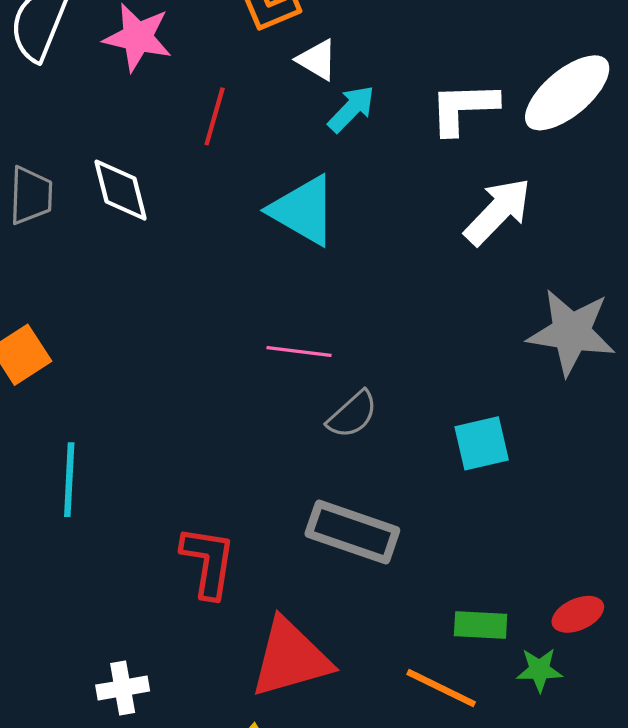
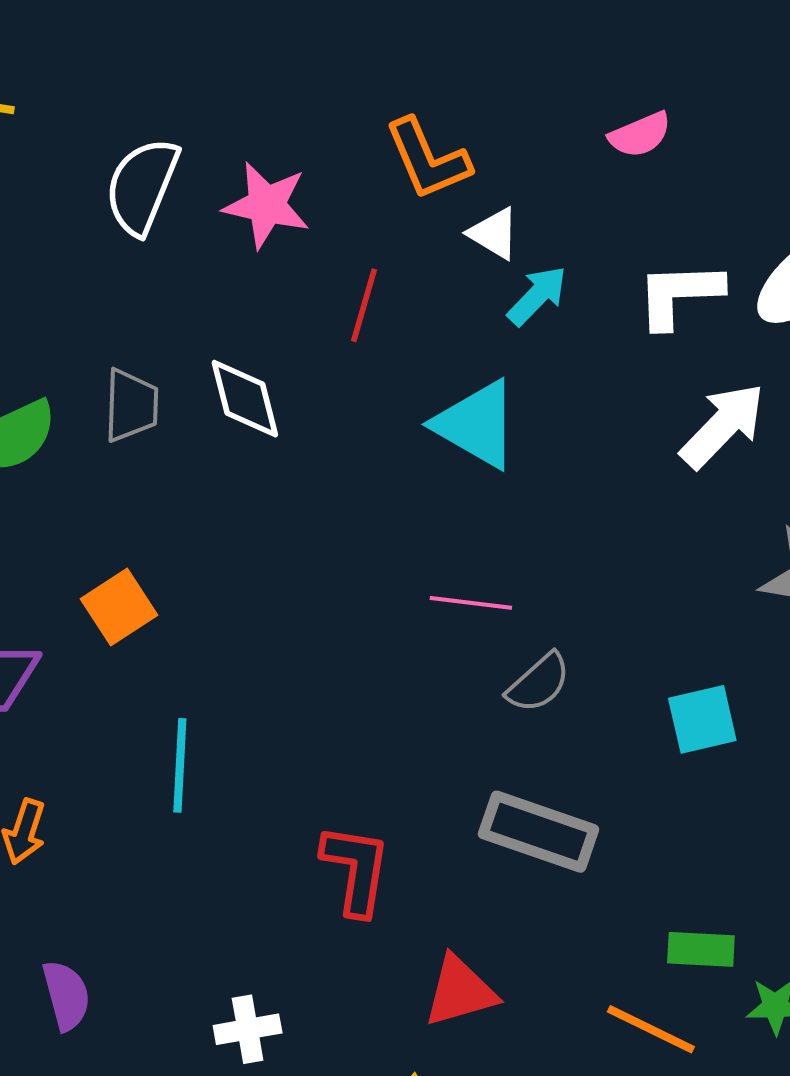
red triangle: (290, 658) -> (460, 991), size x0.7

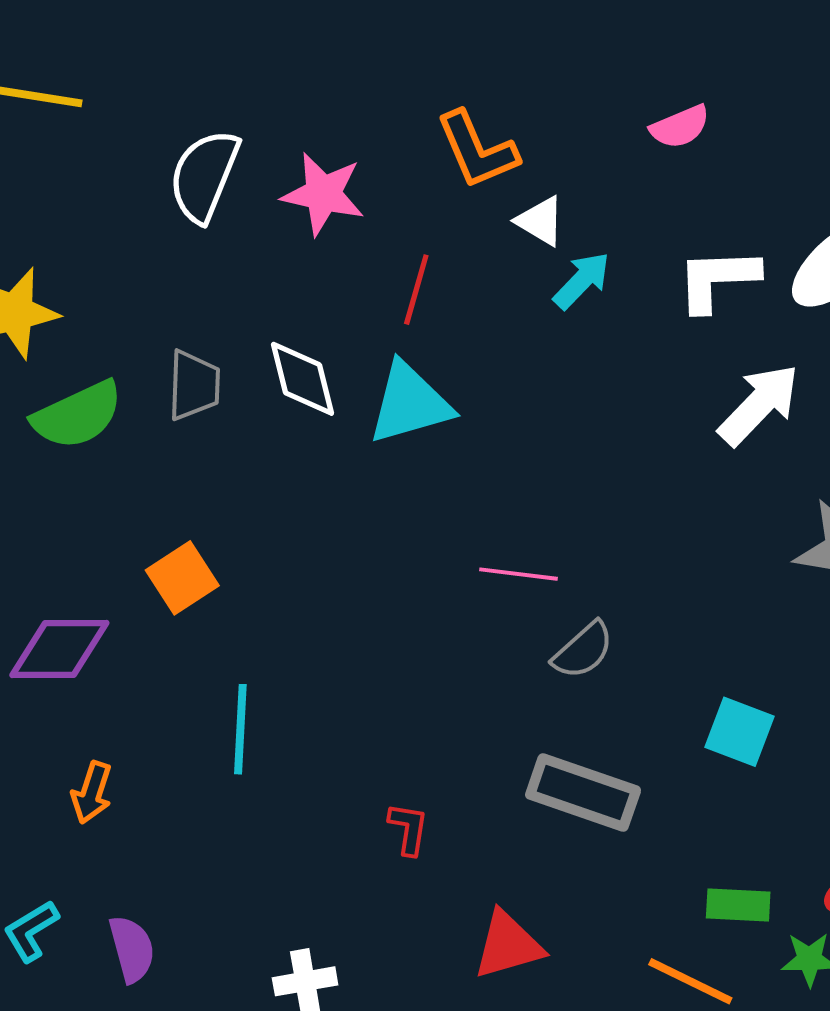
cyan triangle: (476, 424) -> (410, 403), moved, turned -46
cyan square: (702, 719) -> (739, 732), moved, turned 34
red L-shape: (356, 870) -> (409, 829), size x0.6

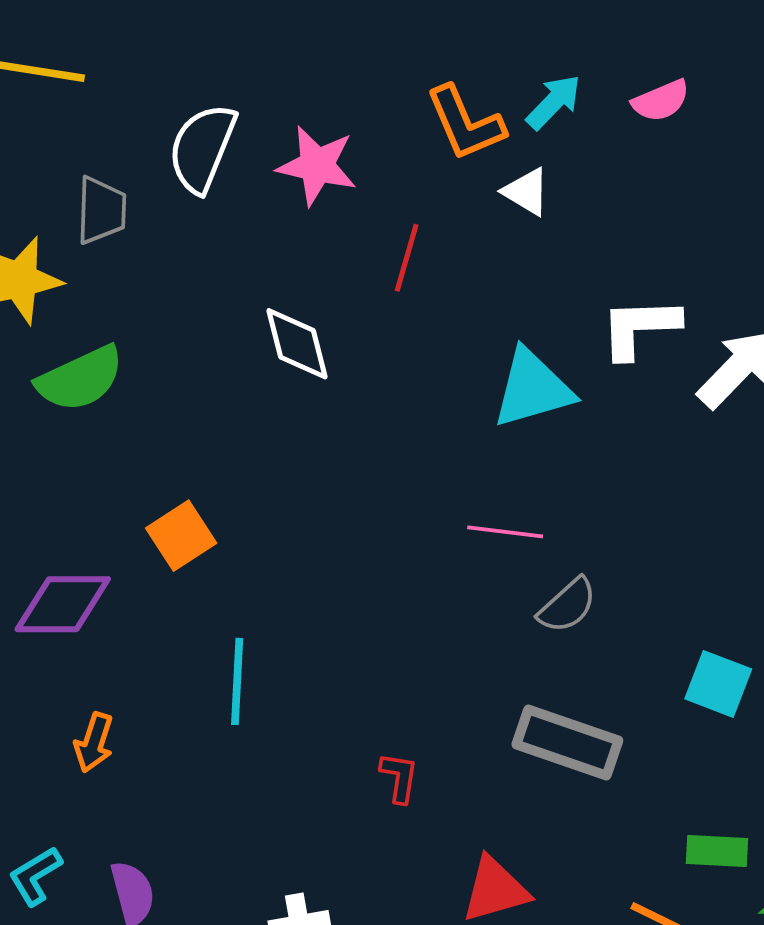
white L-shape: (718, 279) -> (640, 328), moved
cyan arrow: (582, 281) -> (554, 102), moved
gray trapezoid: (194, 385) -> (101, 210), moved
cyan triangle: (410, 403) -> (533, 389), moved

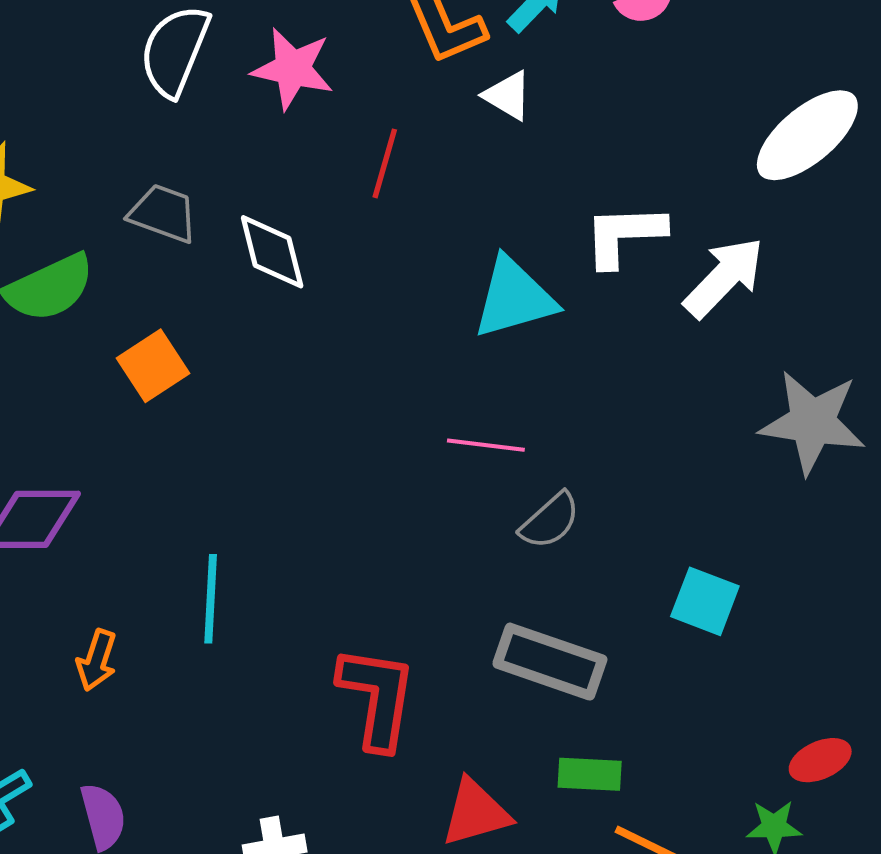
gray trapezoid: (101, 210) -> (163, 213), moved, turned -72
orange square: (181, 536) -> (153, 366), moved
orange arrow: (94, 743) -> (97, 660), moved
red L-shape: (399, 777) -> (377, 697), size x2.0
green rectangle: (717, 851) -> (590, 774), moved

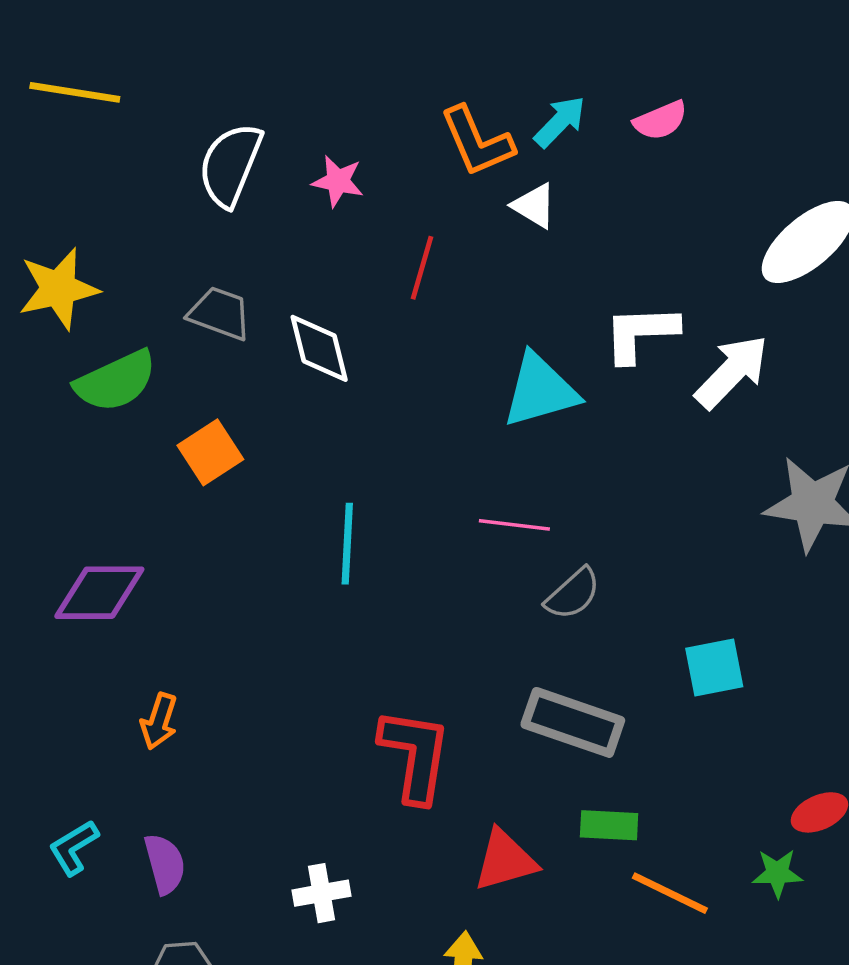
pink star: (293, 69) -> (338, 181), size x0.7
cyan line: (211, 599) -> (347, 544), moved
cyan square: (705, 601) -> (714, 667), turned -32

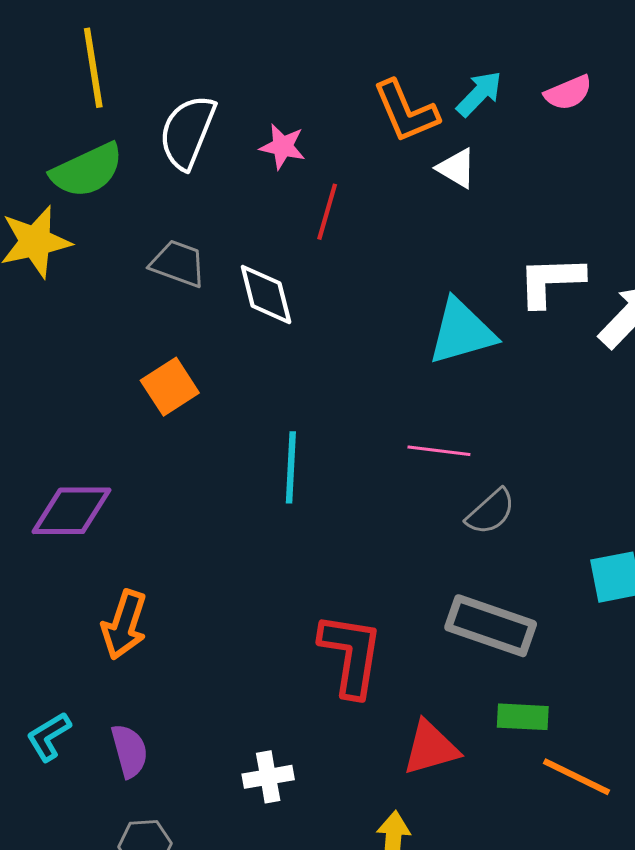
yellow line: (75, 92) -> (93, 68), moved, turned 72
red line: (422, 268) -> (327, 212), moved
green semicircle: (116, 381) -> (87, 170), moved
orange arrow: (159, 721) -> (124, 625), size x1.4

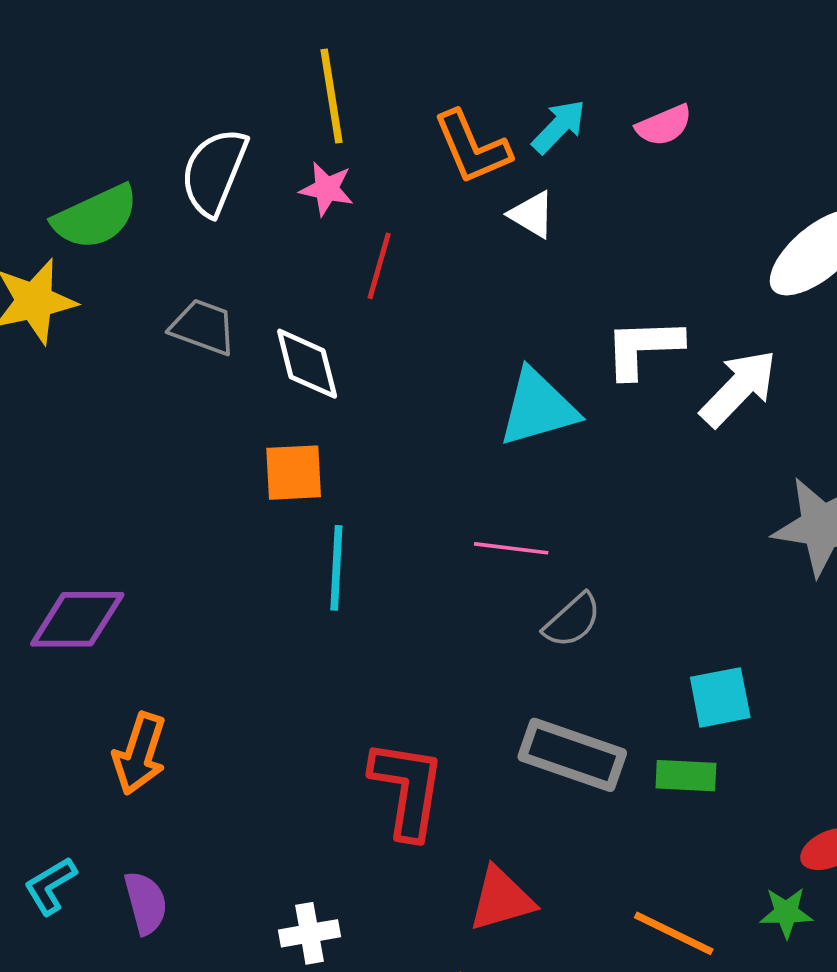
yellow line: (93, 68) -> (331, 96), moved
orange square: (170, 387) -> (294, 473), moved, turned 30
green rectangle: (523, 717) -> (686, 776), moved

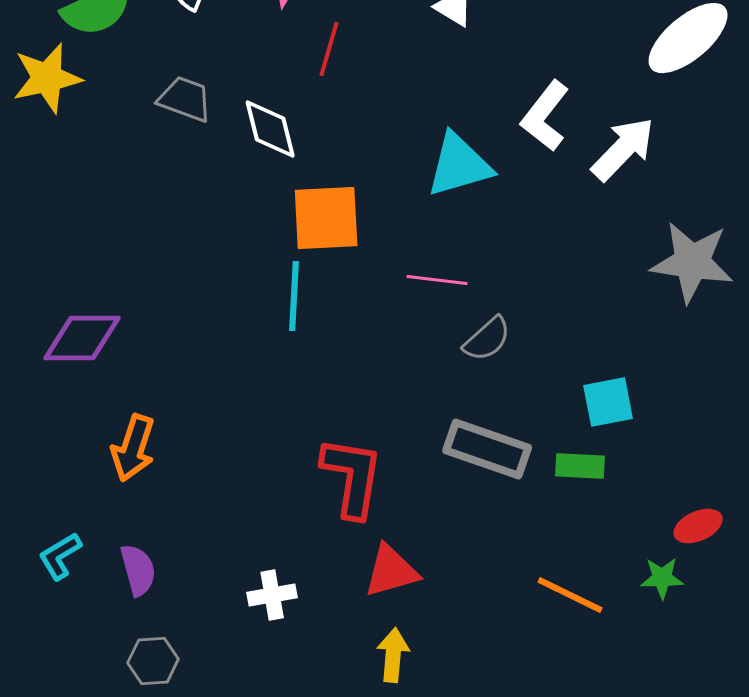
white L-shape: (643, 348) -> (545, 116), turned -50
orange square: (294, 473) -> (326, 218), moved, size x1.4
red triangle: (501, 899) -> (391, 571), moved

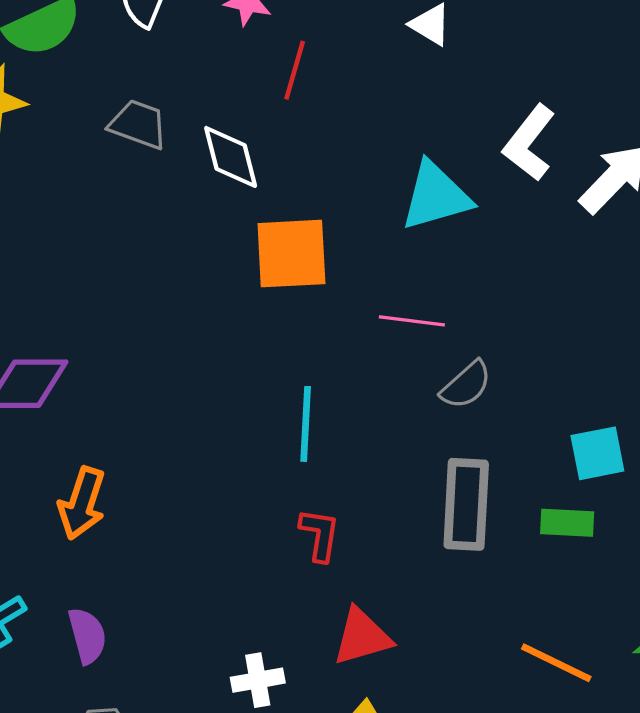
cyan line: (294, 296) -> (306, 424), moved
gray rectangle: (487, 449) -> (466, 504), turned 74
red L-shape: (352, 477) -> (320, 535), size x0.6
white cross: (272, 595) -> (258, 680), moved

